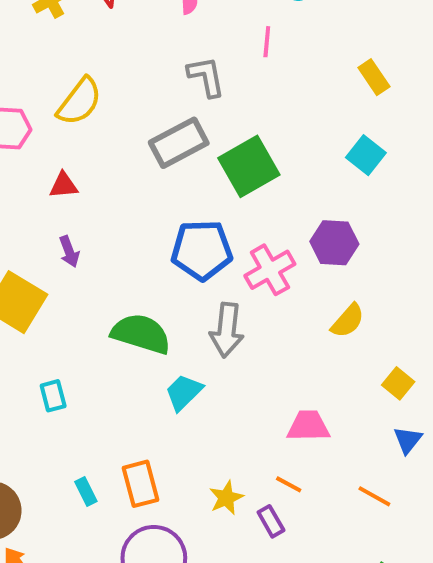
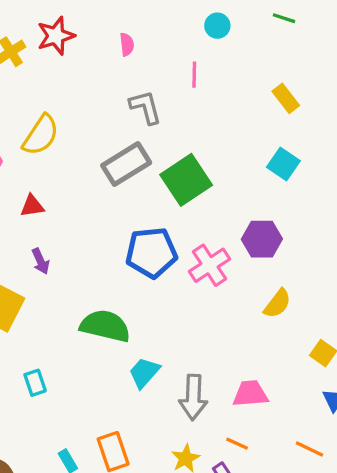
gray arrow: (227, 330) -> (193, 397), moved

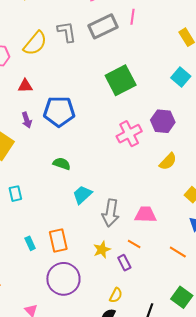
gray L-shape: (145, 107) -> (67, 32), moved
gray rectangle: (126, 164) -> (103, 26), moved
blue pentagon: (151, 253) -> (59, 111), moved
green semicircle: (105, 326) -> (62, 164), size x0.6

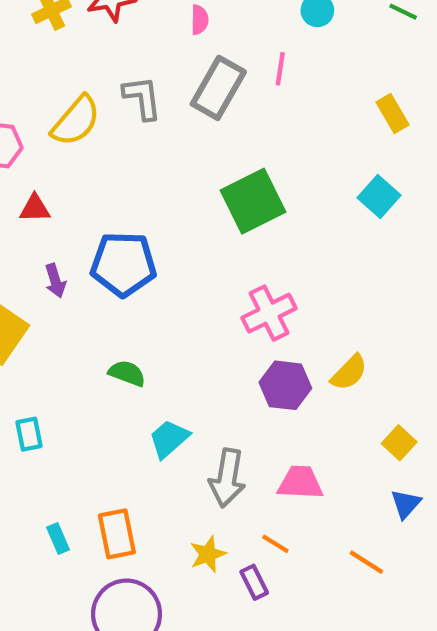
gray rectangle: (103, 26) -> (218, 88), turned -36
red triangle: (25, 86) -> (35, 208), moved
purple hexagon: (163, 121) -> (285, 385), moved

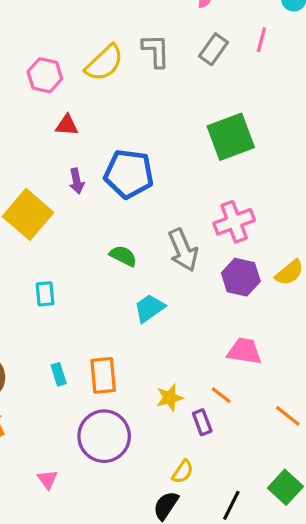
gray rectangle: (218, 88) -> (214, 49), size x0.7
gray arrow: (227, 478) -> (183, 250), moved, turned -39

